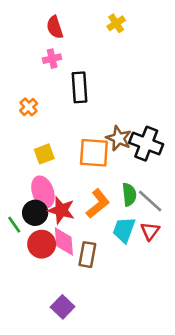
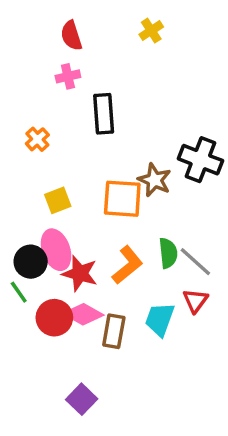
black cross: (146, 144) -> (200, 160), moved
black circle: (35, 213) -> (31, 262), moved
cyan trapezoid: (124, 230) -> (160, 319), moved
pink diamond: (64, 242) -> (83, 314), turned -56

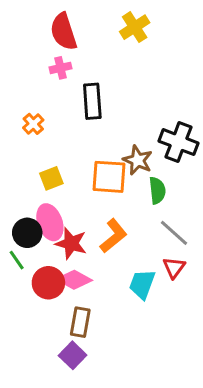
yellow cross: (151, 31) -> (135, 27), size x1.4
red semicircle: (71, 36) -> (64, 32), size x1.4
green semicircle: (168, 253) -> (157, 190), moved
brown rectangle: (114, 331) -> (80, 322), moved

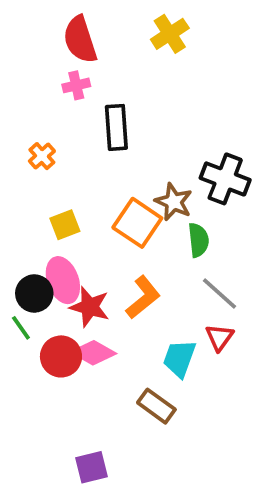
orange square: (109, 177) -> (137, 223), turned 30
brown rectangle: (80, 322) -> (156, 406), moved, turned -64
purple square: (73, 355) -> (92, 467), moved, turned 32

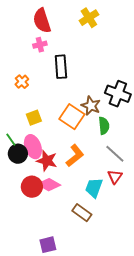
green line: (21, 328) -> (11, 140), moved

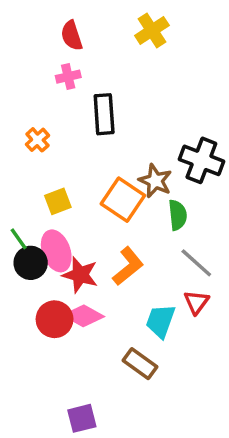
red semicircle: (42, 21) -> (72, 36), size x0.7

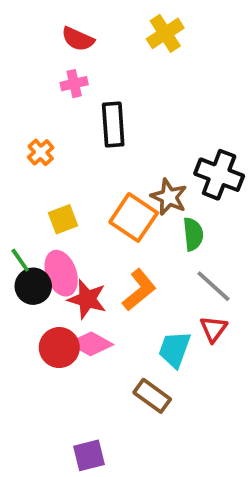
red semicircle: (72, 36) -> (78, 39), turned -48

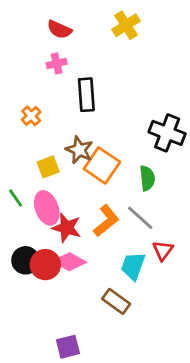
brown star: (169, 197) -> (79, 150), moved
black circle: (33, 286) -> (25, 260), moved
gray line: (214, 286) -> (140, 218), moved

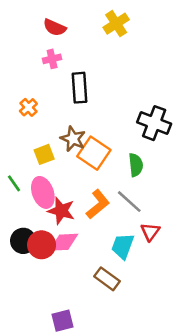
pink diamond: (69, 262) -> (64, 242), turned -32

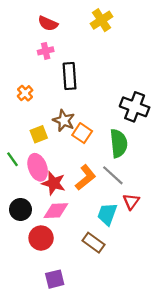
orange square: (94, 153) -> (82, 133), size x0.7
green semicircle: (136, 165) -> (119, 143), size x1.4
red circle: (42, 245) -> (41, 238), moved

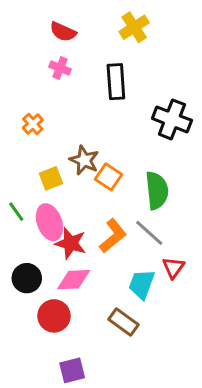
pink cross: (46, 51) -> (60, 68), turned 35
black rectangle: (70, 76) -> (116, 82), moved
black cross: (135, 107) -> (172, 119), moved

